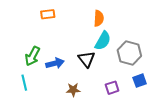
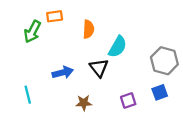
orange semicircle: (99, 18) -> (88, 29), moved
gray hexagon: (129, 53) -> (164, 61), moved
green arrow: (32, 56) -> (32, 32), moved

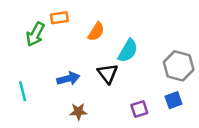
orange semicircle: (88, 29) -> (96, 32), turned 30
cyan line: (28, 95) -> (23, 91), moved
brown star: (84, 103) -> (78, 112), moved

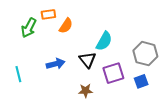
orange semicircle: (96, 32) -> (66, 26), moved
purple square: (139, 109) -> (113, 73), moved, size x1.5
brown star: (78, 112) -> (86, 91), moved

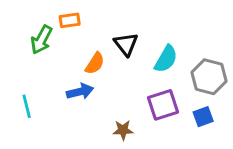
orange semicircle: (66, 26) -> (95, 63), moved
cyan semicircle: (104, 41) -> (166, 59), moved
black triangle: (88, 60) -> (126, 44), moved

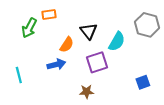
gray hexagon: (209, 77) -> (147, 25), moved
purple square: (163, 105) -> (97, 62), moved

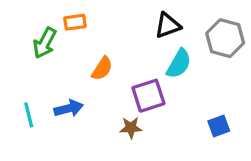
black triangle: (89, 31) -> (168, 25), moved, turned 48
blue arrow: (56, 64) -> (69, 108), moved
brown star: (87, 92) -> (131, 128), moved

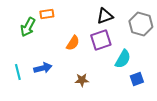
cyan semicircle: (179, 64) -> (123, 59), moved
orange semicircle: (102, 69) -> (73, 43), moved
purple square: (148, 96) -> (101, 40), moved

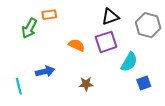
orange semicircle: (73, 43) -> (77, 45), turned -98
cyan line: (18, 72) -> (19, 86), moved

